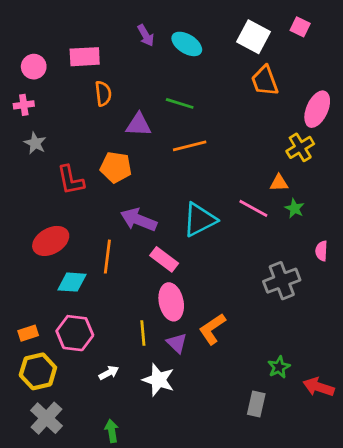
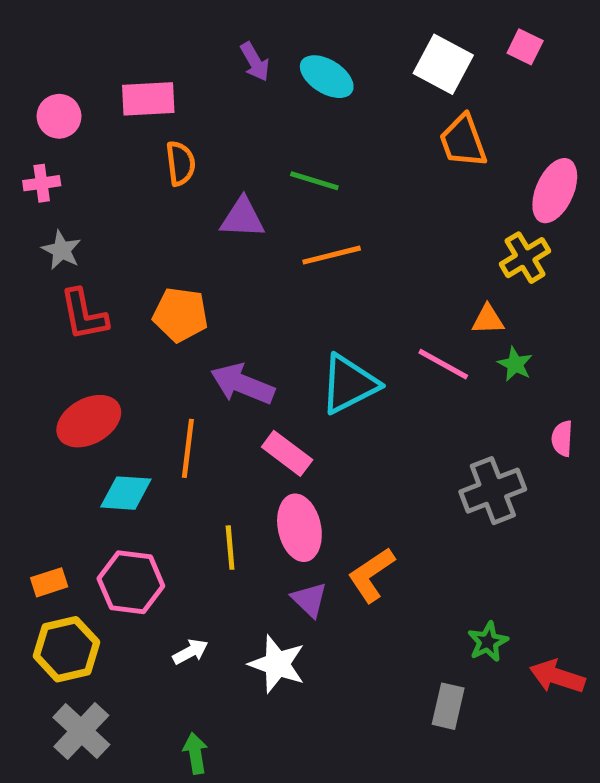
orange pentagon: (116, 167) -> (180, 315), moved
red L-shape: (71, 180) -> (84, 315), moved
yellow line: (143, 333) -> (230, 548), moved

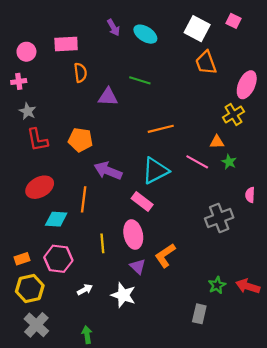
orange line: (332, 255) -> (161, 129), moved
pink rectangle: (287, 453) -> (142, 201), moved
red arrow: (557, 676) -> (248, 286), moved

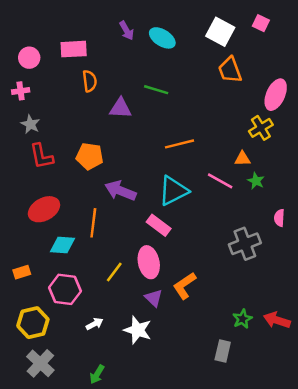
yellow line: (102, 243) -> (114, 272), turned 42
orange rectangle: (22, 259) -> (22, 272), moved
green arrow: (87, 335) -> (97, 374), turned -140

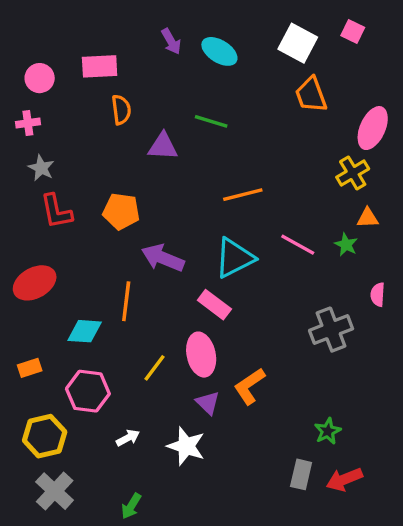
orange triangle: (242, 159) -> (368, 218), moved
red ellipse: (44, 209) -> (35, 283), moved
red arrow: (277, 320) -> (344, 479), moved, turned -40

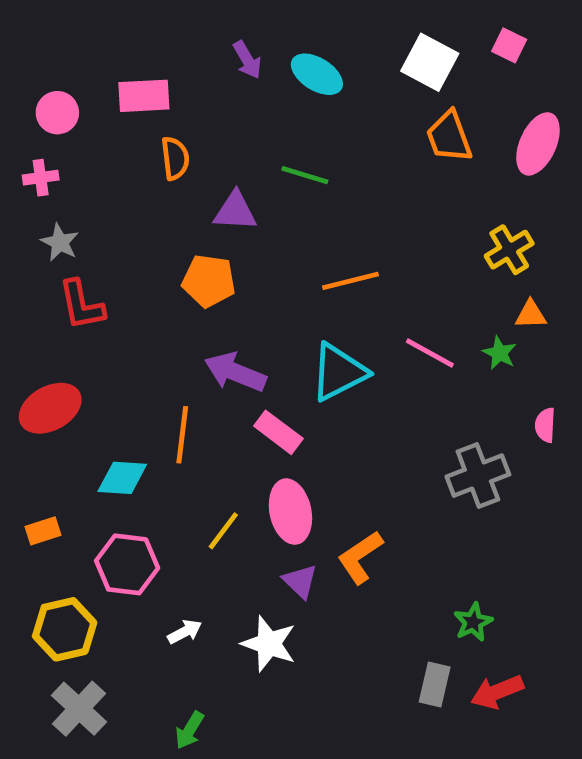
pink ellipse: (373, 128) -> (538, 144), moved
orange pentagon: (121, 211) -> (209, 281), moved
pink rectangle: (214, 305) -> (278, 432), moved

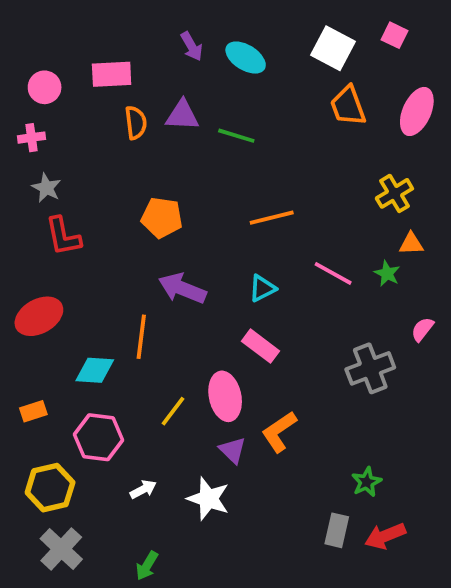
purple triangle: (235, 211) -> (182, 115), moved
cyan triangle: (339, 372) -> (262, 288), size x0.6
pink semicircle: (545, 425) -> (422, 329), turned 35
pink rectangle: (278, 432) -> (260, 346), moved

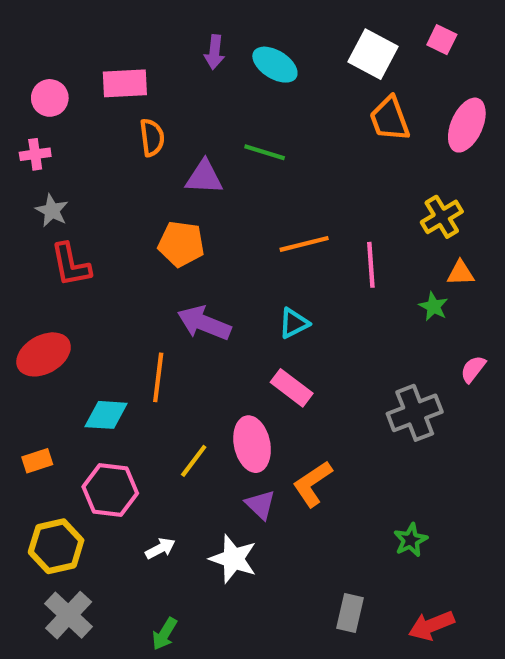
purple arrow: (192, 46) -> (215, 52), turned 36
purple triangle: (182, 115) -> (204, 177), moved
pink line: (333, 273) -> (371, 265), moved, turned 57
gray rectangle: (337, 530) -> (350, 613), moved
red arrow: (385, 536) -> (431, 626), moved

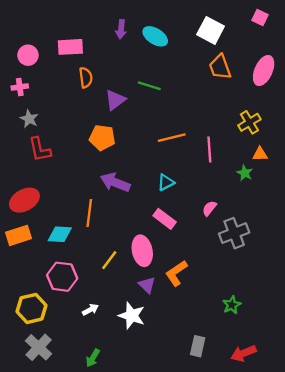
pink square: (442, 40) -> (260, 17), moved
purple triangle: (204, 177) -> (115, 100), turned -40
pink semicircle: (473, 369) -> (209, 208), moved
orange rectangle: (37, 461) -> (19, 235), moved, size x1.5

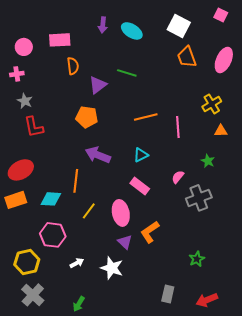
green star: (245, 173) -> (208, 161), moved
yellow line: (109, 260) -> (89, 211), moved

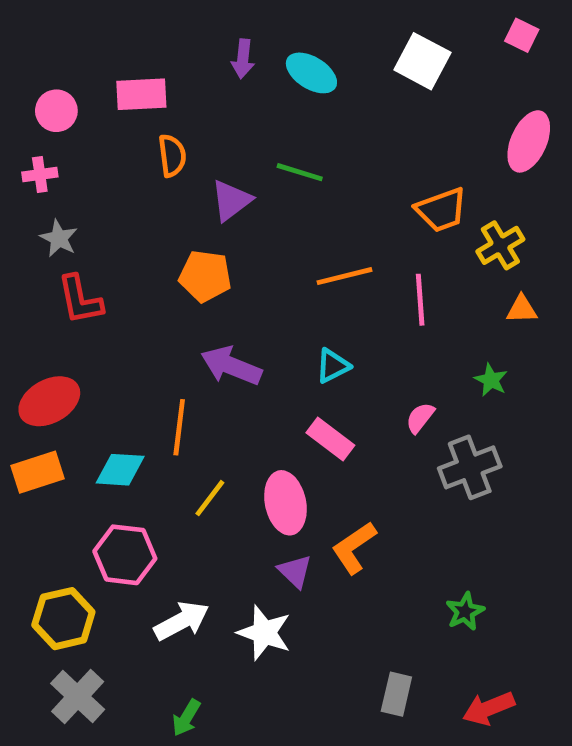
orange trapezoid: (187, 57) -> (441, 210), moved, turned -90
white arrow: (77, 263) -> (182, 621), size x1.6

